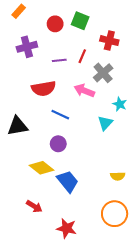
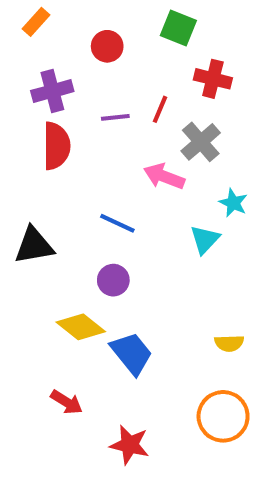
green square: (80, 21) -> (178, 28), moved
red semicircle: (44, 89) -> (56, 146), moved, turned -80

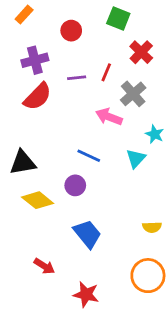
red cross: (213, 79) -> (141, 52), turned 30
red semicircle: (56, 146) -> (38, 97), turned 44
blue line: (117, 223) -> (89, 156), moved
yellow diamond: (81, 327) -> (38, 200), moved

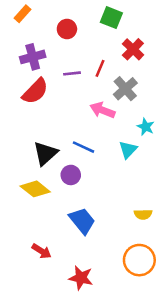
black triangle: (23, 163) -> (45, 153), moved, turned -32

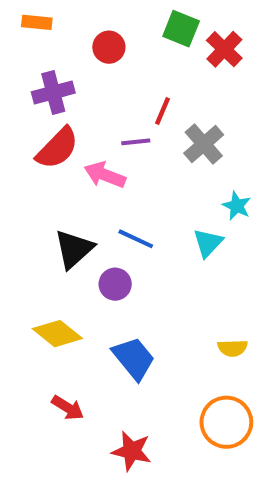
orange rectangle: (23, 14) -> (37, 22), turned 54
red cross: (133, 49) -> (224, 49), moved
purple line: (72, 73) -> (136, 142), moved
pink arrow: (102, 110) -> (105, 175), moved
yellow diamond: (35, 189) -> (57, 334), moved

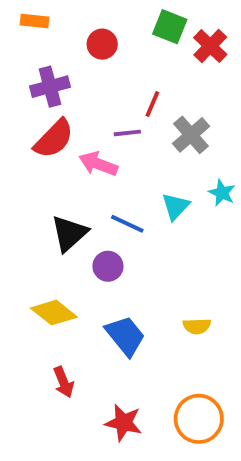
cyan triangle: (208, 243) -> (176, 206), moved
yellow semicircle: (233, 348) -> (197, 326), moved
red arrow: (68, 408) -> (64, 382), turned 36
orange circle: (226, 422) -> (199, 419), moved

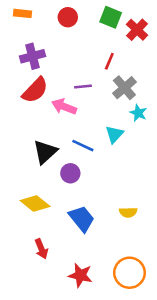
red circle: (102, 44) -> (68, 17), moved
red line: (152, 104) -> (109, 61), moved
cyan star: (222, 193) -> (138, 113), moved

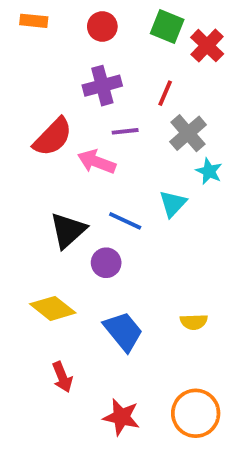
purple cross: (33, 56) -> (102, 86), moved

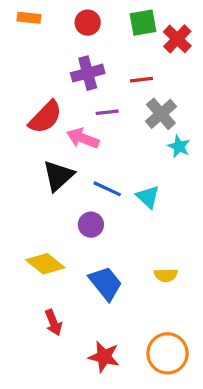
green square: (167, 27) -> (143, 23), turned -32
red line: (165, 93) -> (141, 80), turned 60
cyan triangle: (173, 204) -> (148, 197), moved, turned -30
black triangle: (68, 230) -> (58, 176), moved

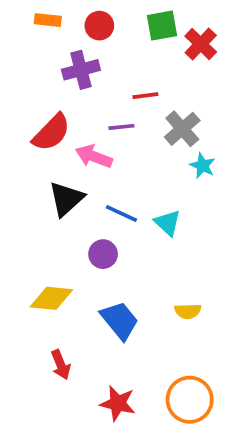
orange rectangle: (29, 18) -> (48, 20), moved
purple cross: (88, 73) -> (81, 70), moved
red line: (141, 80) -> (145, 96), moved
yellow diamond: (45, 264) -> (51, 298), turned -33

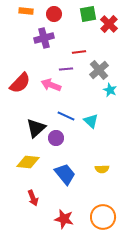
red semicircle: (51, 132) -> (20, 83), moved
black triangle: (66, 199) -> (36, 128), moved

